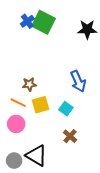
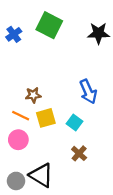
blue cross: (27, 21) -> (14, 34), moved

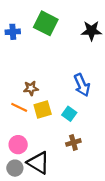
blue cross: (14, 34) -> (13, 32), turned 32
pink circle: (18, 140) -> (18, 145), moved
brown cross: (79, 153) -> (73, 142), turned 32

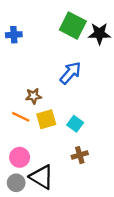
green square: (46, 23) -> (73, 25), moved
blue arrow: (82, 85) -> (70, 73), moved, turned -115

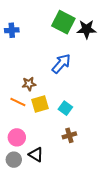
black triangle: (42, 177) -> (36, 155), size x0.7

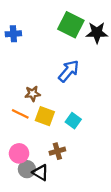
yellow square: (40, 104) -> (45, 116), turned 36
brown cross: (69, 135) -> (57, 151), moved
gray circle: (14, 160) -> (27, 169), moved

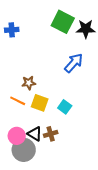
blue arrow: (69, 71) -> (74, 63), moved
gray circle: (27, 169) -> (24, 150), size x1.5
black triangle: (40, 173) -> (35, 134), moved

